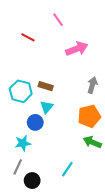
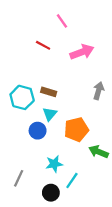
red line: (28, 37) -> (43, 45), moved
orange pentagon: (89, 116) -> (76, 130), moved
cyan star: (23, 143) -> (54, 164), moved
black circle: (32, 181) -> (51, 193), moved

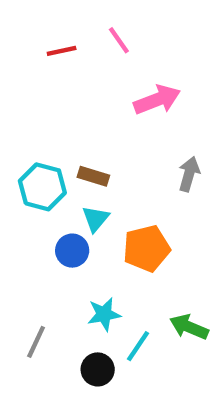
red line: (43, 45) -> (62, 51), moved, turned -40
green arrow: (98, 152) -> (189, 327), moved

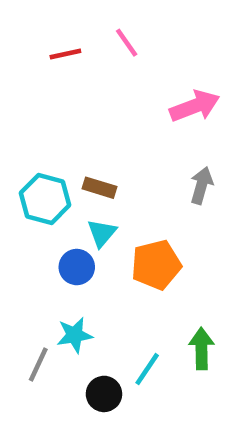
pink arrow: (157, 100) -> (195, 106), moved
cyan star: (104, 314) -> (75, 335), moved
green arrow: (189, 327) -> (201, 349), turned 66

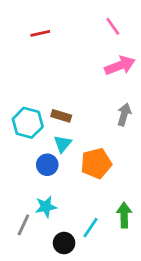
pink line: (127, 43) -> (113, 26), moved

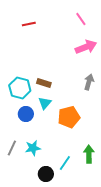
blue circle: (47, 165) -> (26, 114), moved
gray line: (23, 225) -> (12, 148), moved

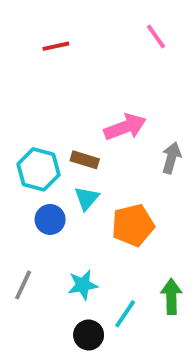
pink arrow: (86, 47) -> (125, 127), moved
cyan star: (33, 148) -> (83, 285), moved

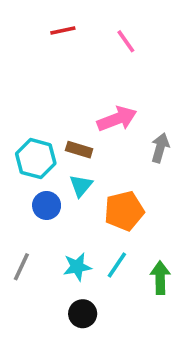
pink line: (156, 37) -> (126, 41), moved
red line: (56, 46) -> (63, 31), moved
cyan line: (125, 314) -> (117, 265), moved

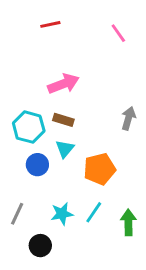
pink line: (126, 41) -> (118, 33), moved
pink arrow: (117, 119) -> (63, 84), moved
black circle: (83, 314) -> (40, 246), moved

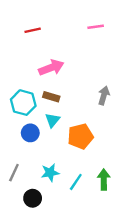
red line: (50, 24) -> (33, 30), moved
pink line: (118, 33) -> (96, 27), turned -63
cyan line: (94, 212) -> (76, 182), moved

